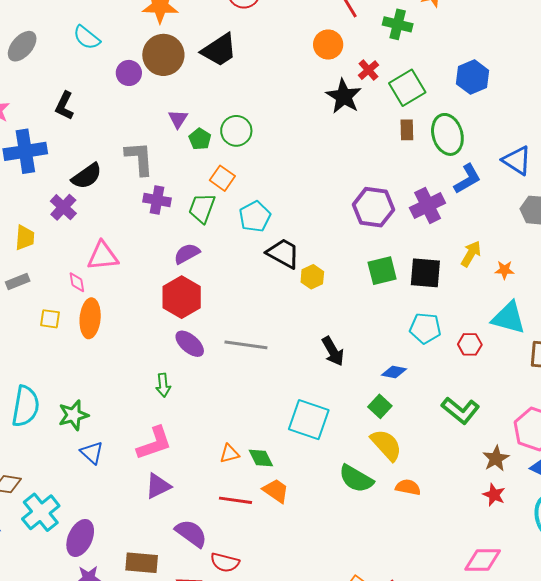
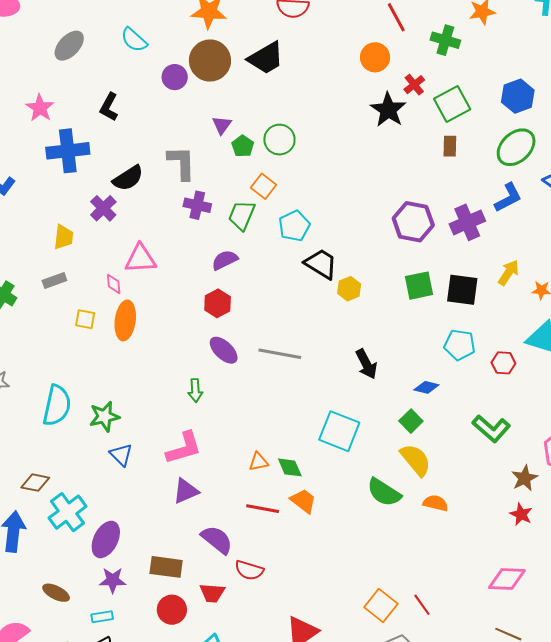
green ellipse: (447, 134) -> (516, 147), moved, turned 60
red hexagon: (182, 297) -> (218, 303), size x0.7

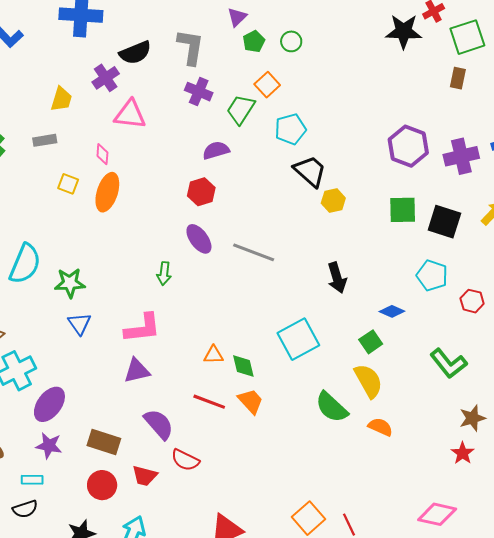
black star: (388, 110) -> (404, 31), turned 30
green circle: (279, 140) -> (291, 41), size x0.7
pink triangle: (141, 259) -> (130, 115), moved
cyan square: (339, 431) -> (298, 339), turned 30

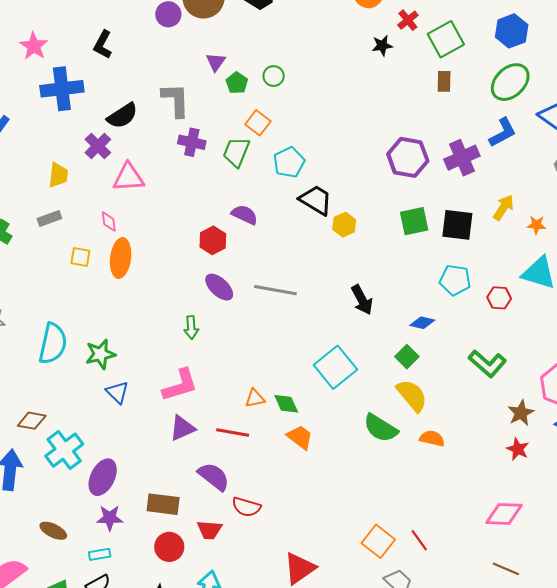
black star: (404, 31) -> (382, 45), size x0.6
purple semicircle: (216, 150) -> (245, 215), moved, turned 52
red line: (209, 402) -> (233, 433), moved

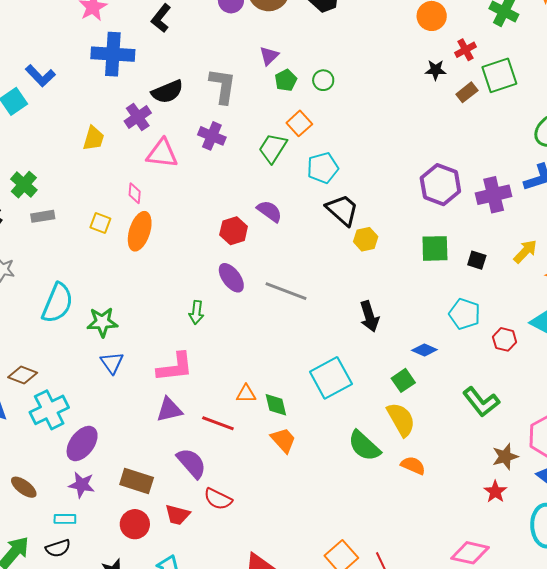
brown rectangle: (444, 81) -> (467, 92), moved, turned 40
purple cross: (192, 142) -> (212, 136), moved
gray rectangle: (49, 219) -> (43, 216), moved
black square: (457, 225) -> (477, 260), size x0.6

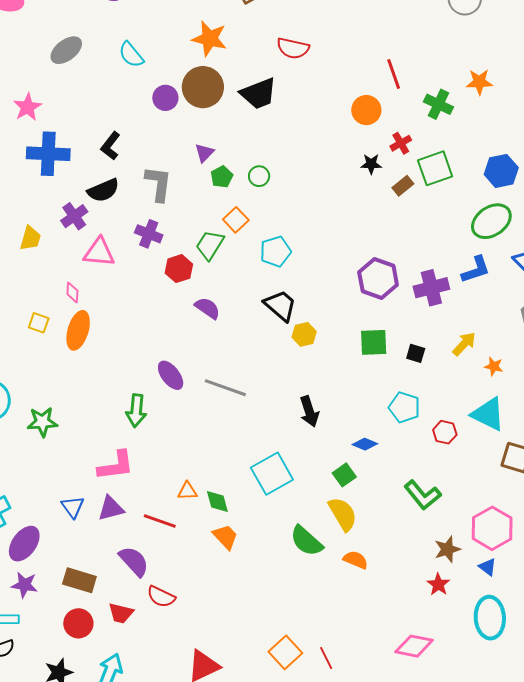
black L-shape: (161, 18) -> (111, 146), moved
cyan pentagon: (323, 168) -> (275, 252), moved
red hexagon: (234, 231) -> (179, 269), moved
green arrow: (196, 312) -> (136, 411), size x1.4
blue triangle: (112, 363) -> (73, 507), moved

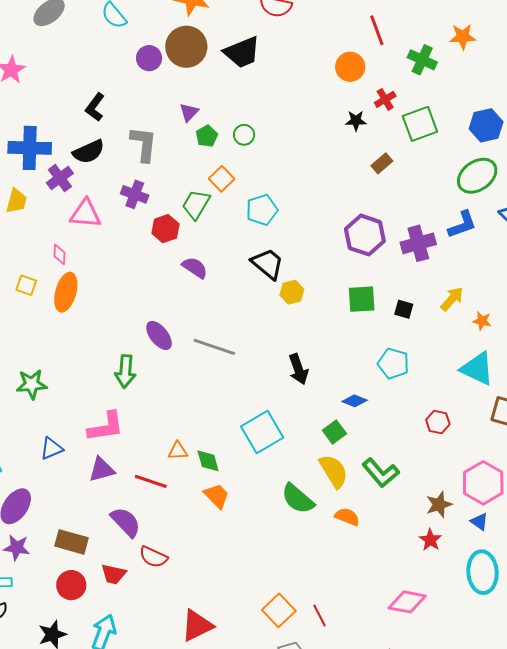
blue cross: (48, 154) -> (30, 148), moved
brown rectangle: (403, 186) -> (382, 163), moved
red hexagon: (445, 432) -> (438, 422), moved
green L-shape: (422, 495) -> (381, 473), moved
blue triangle: (73, 507) -> (51, 448), moved, turned 45

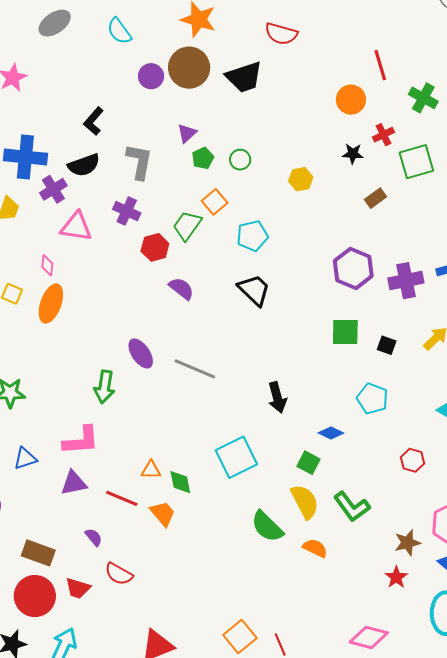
yellow hexagon: (292, 292) -> (301, 179), moved
green square: (334, 432) -> (309, 463), turned -30
orange trapezoid: (217, 496) -> (163, 514), moved
purple semicircle: (126, 522) -> (94, 537), size x0.6
red circle: (71, 585) -> (35, 596), size x1.4

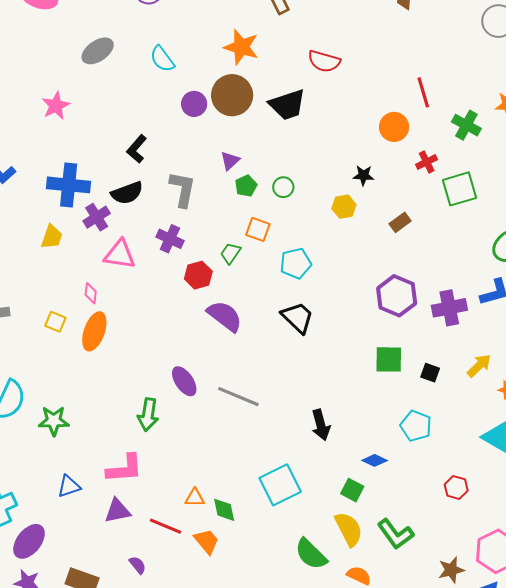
black star: (353, 154) -> (363, 175), moved
brown rectangle: (376, 198) -> (400, 222), moved
orange square: (215, 202) -> (258, 229), turned -30
green trapezoid: (187, 226) -> (230, 253), size x0.7
purple semicircle: (181, 288) -> (225, 316), size x1.4

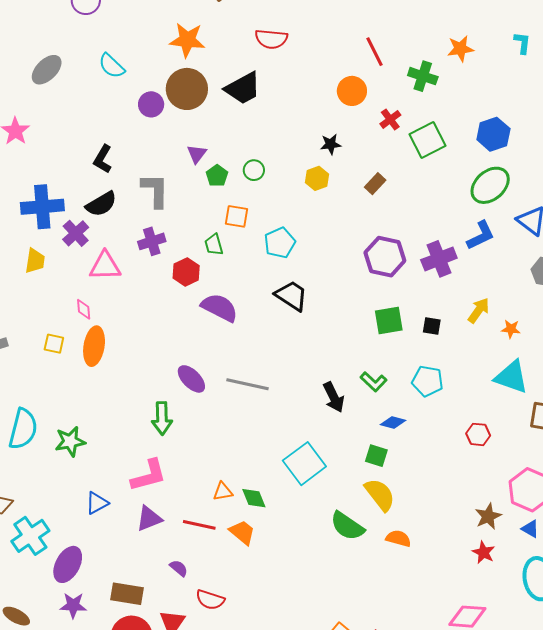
purple cross: (170, 239) -> (152, 241), turned -32
green trapezoid: (230, 253) -> (214, 245), turned -40
green L-shape: (395, 534) -> (373, 382), moved, size x0.7

